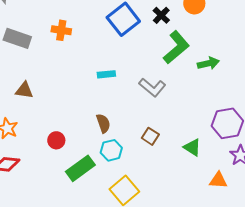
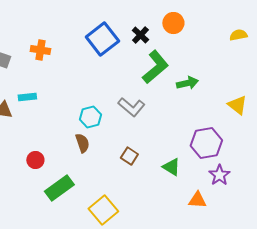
cyan rectangle: (106, 74) -> (27, 97), moved
cyan hexagon: (111, 150) -> (90, 117), moved

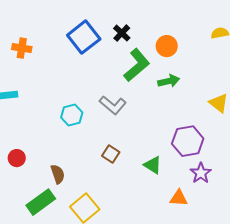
orange circle: (173, 23) -> (167, 46), moved
brown semicircle: (82, 143) -> (58, 174), moved
green rectangle: (59, 188) -> (41, 202), moved

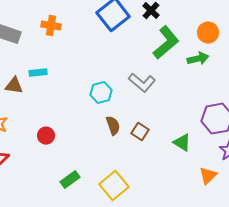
orange circle: (167, 46) -> (208, 33), moved
brown semicircle: (58, 174) -> (113, 126), moved
orange triangle: (179, 198) -> (208, 176), turned -48
green rectangle: (41, 202) -> (70, 180), size x0.7

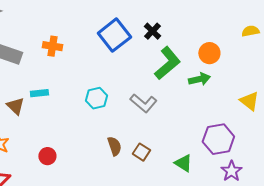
brown triangle: (14, 86) -> (15, 106), turned 36
cyan hexagon: (101, 93) -> (96, 98), moved

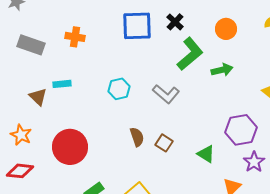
blue square: (114, 35) -> (137, 26), turned 36
orange circle: (209, 53) -> (226, 29), moved
red circle: (47, 156) -> (70, 147), size x2.0

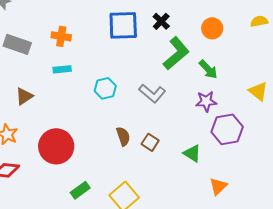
green arrow: (222, 70) -> (208, 69), turned 60
cyan rectangle: (62, 84) -> (62, 69), moved
brown triangle: (38, 97) -> (24, 96), turned 42
purple star: (254, 162) -> (206, 101), moved, turned 30

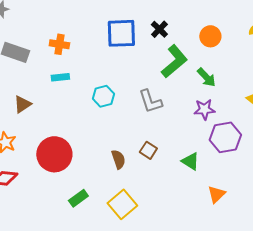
gray L-shape: (152, 93) -> (150, 101), turned 32
brown semicircle: (123, 136) -> (118, 159), moved

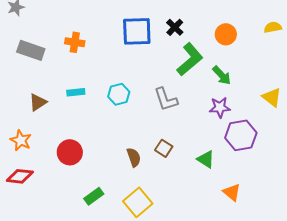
cyan rectangle: (60, 77) -> (76, 92), moved
red circle: (54, 154) -> (70, 152), size x0.7
orange triangle: (216, 194) -> (232, 192), turned -36

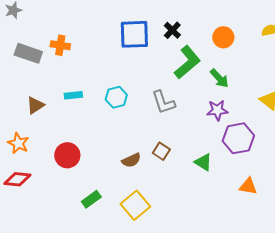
orange cross: (75, 42) -> (60, 45), moved
brown semicircle: (134, 157) -> (131, 160), turned 84
orange triangle: (232, 192) -> (248, 186), moved, turned -30

